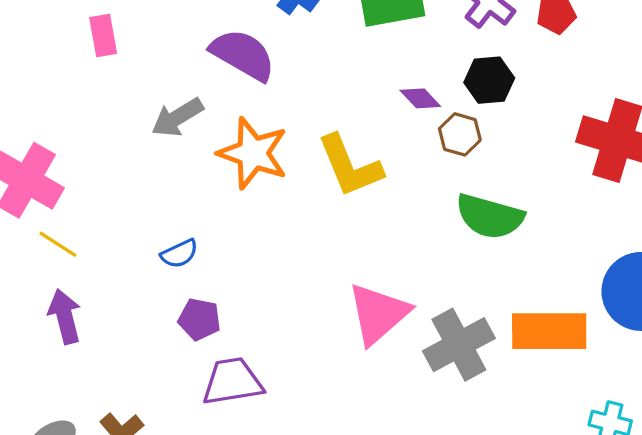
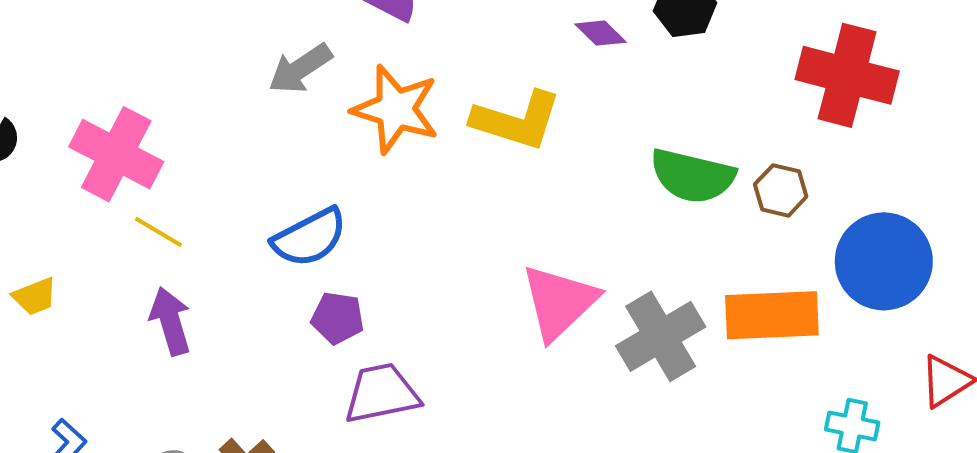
brown hexagon: (460, 134) -> (781, 190), moved
yellow L-shape: (350, 166) -> (517, 120), turned -48
blue semicircle: (179, 254) -> (310, 237), size x1.6

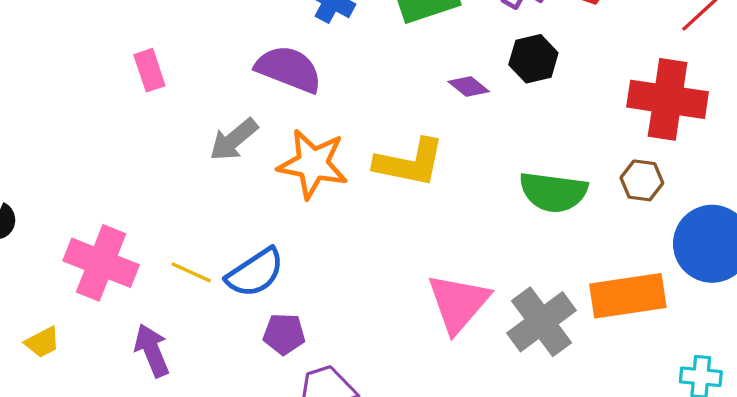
pink cross: (116, 154) -> (101, 263), moved
brown hexagon: (781, 190) -> (642, 180), moved
yellow line: (158, 232) -> (191, 272), moved

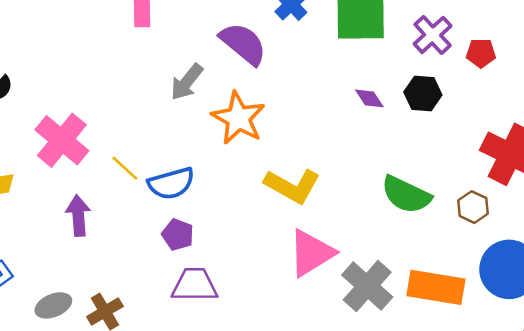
gray arrow: (234, 140) -> (187, 82), turned -30
yellow L-shape: (409, 163) -> (292, 186), moved
gray cross: (542, 322) -> (367, 286), turned -30

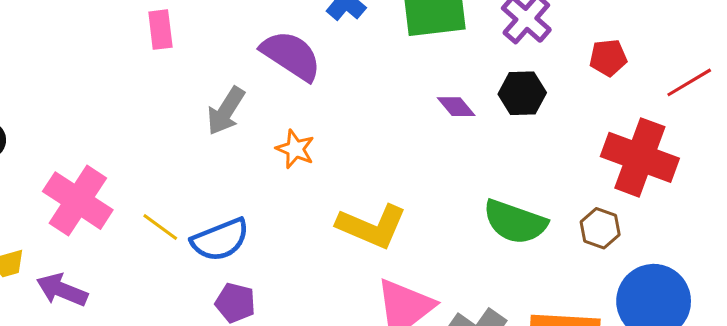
red pentagon: (481, 53) -> (608, 58), moved
orange star: (238, 118) -> (295, 149), size x0.6
purple arrow: (78, 216) -> (62, 290), moved, turned -57

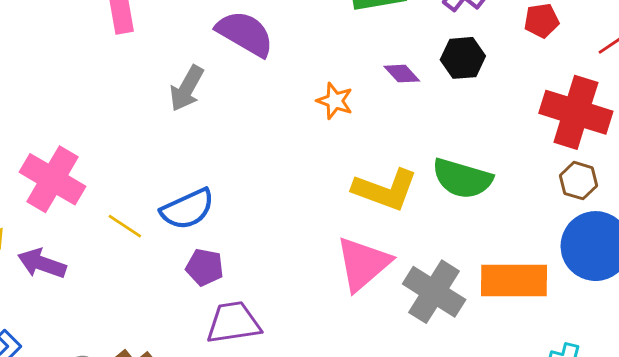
orange star: (295, 149) -> (335, 101), moved
yellow L-shape: (372, 226) -> (385, 190), moved
yellow line: (160, 227) -> (125, 226), moved
brown hexagon: (600, 228) -> (578, 181), moved

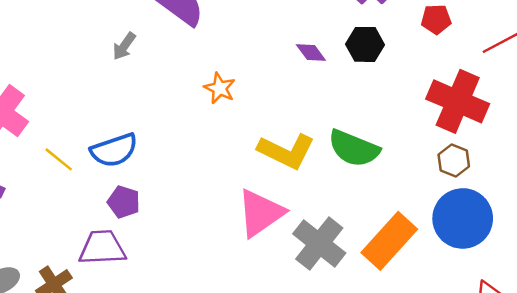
gray arrow: (187, 88) -> (124, 46), size x0.7
orange star: (335, 101) -> (220, 88), moved
orange rectangle: (514, 280) -> (389, 241), turned -54
purple trapezoid: (233, 323) -> (102, 248), moved

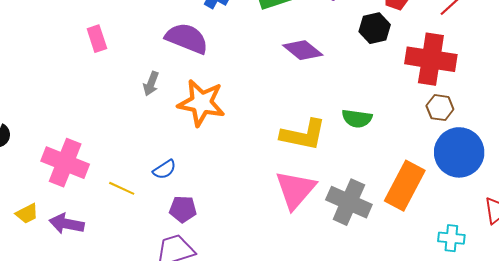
black hexagon: (365, 44) -> (375, 28), moved
purple diamond: (311, 53) -> (303, 50), size x1.5
orange star: (220, 88) -> (201, 103), moved, size x1.8
green semicircle: (354, 148) -> (357, 118), size x0.7
blue semicircle: (114, 150) -> (164, 169), size x0.6

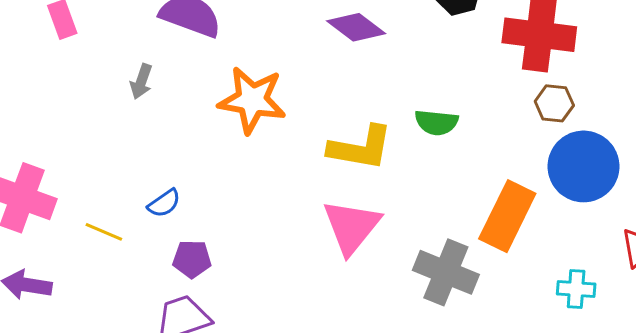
orange star: (201, 103) -> (252, 100), moved
gray cross: (349, 202) -> (446, 272), moved

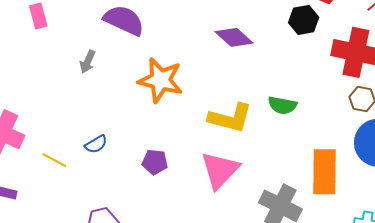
orange rectangle: (507, 216) -> (324, 172), turned -30
purple pentagon: (192, 259) -> (155, 162), moved

